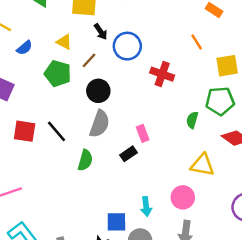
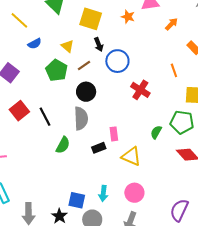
gray semicircle: (100, 124) -> (81, 118), turned -35
red square: (25, 131) -> (19, 111), turned 30
yellow triangle: (203, 165) -> (131, 156), moved

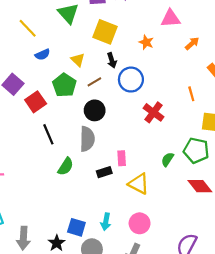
orange star: (128, 17) -> (146, 42), moved
red square: (19, 111) -> (36, 102), moved

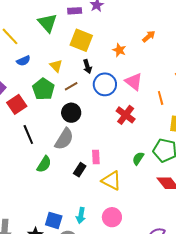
pink triangle: (171, 18) -> (134, 82), moved, turned 42
orange arrow: (192, 43) -> (149, 36), moved
gray semicircle: (87, 139) -> (64, 139), turned 30
black rectangle: (104, 172) -> (80, 170), turned -40

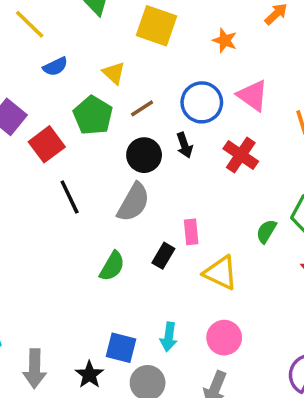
black arrow: (87, 67) -> (185, 145), moved
green semicircle: (44, 164) -> (112, 266), moved

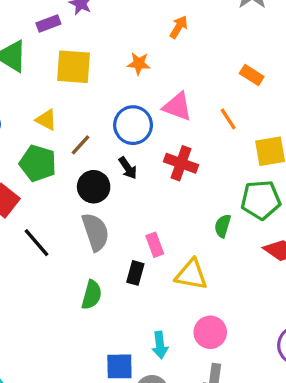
gray semicircle: (133, 202) -> (95, 232), turned -33

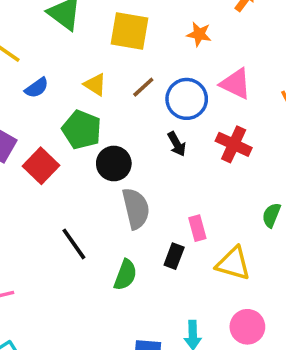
brown line: (80, 145) -> (143, 87), moved
black circle: (94, 187) -> (114, 163), moved
black line: (36, 243) -> (74, 244), moved

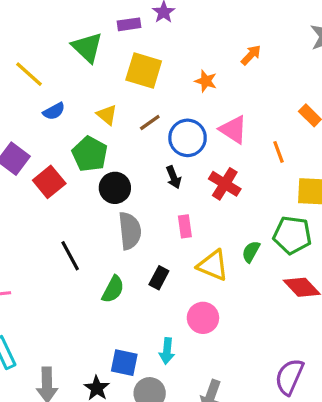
pink rectangle: (197, 228) -> (185, 226), moved
yellow triangle: (233, 264) -> (213, 265), moved
pink circle: (247, 327) -> (203, 318), moved

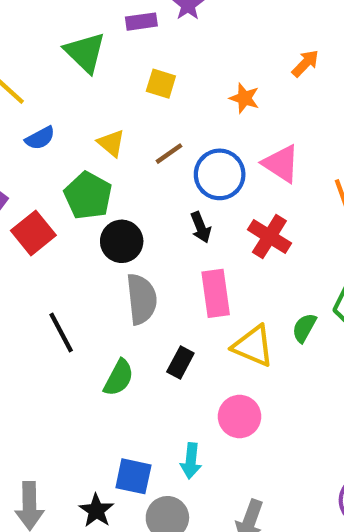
yellow square: (144, 70) -> (161, 84), size x0.6
pink rectangle: (185, 226) -> (216, 293), size x1.5

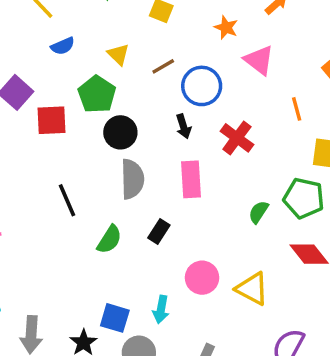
pink triangle: (281, 164) -> (259, 60), moved
red square: (33, 233) -> (51, 120), turned 32
yellow triangle: (253, 346) -> (252, 289), moved

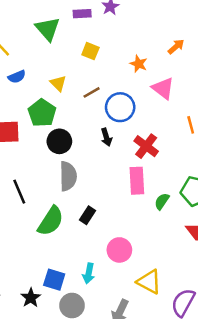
pink rectangle: (191, 179) -> (137, 181), moved
green semicircle: (109, 239) -> (51, 221), size x1.4
yellow triangle: (252, 289) -> (149, 282), moved

